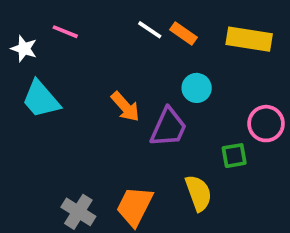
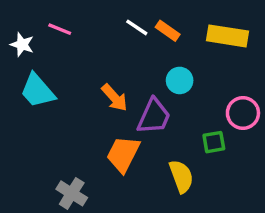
orange trapezoid: (135, 206) -> (123, 154), moved

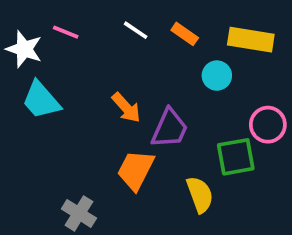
white line: (137, 27) -> (136, 30), moved
white star: (22, 45) -> (24, 49), size x1.4
cyan circle: (180, 80) -> (217, 76), moved
green square: (214, 142) -> (236, 157), size x1.5

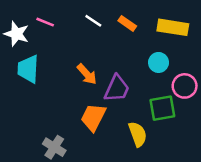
cyan circle: (217, 76) -> (158, 62), moved
cyan trapezoid: (41, 100) -> (28, 69), turned 44

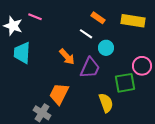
white line: (93, 21) -> (86, 34), moved
cyan circle: (158, 62) -> (106, 48), moved
orange trapezoid: (93, 117) -> (59, 94), moved

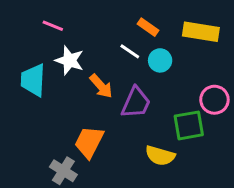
white star: (13, 26) -> (69, 60), moved
cyan circle: (106, 48) -> (160, 60), moved
yellow semicircle: (106, 103) -> (160, 156), turned 126

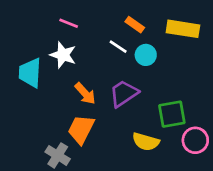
pink line: (53, 26) -> (69, 23), moved
orange arrow: (101, 86) -> (85, 93), moved
pink circle: (214, 100) -> (195, 140), moved
purple trapezoid: (136, 103) -> (124, 93), turned -148

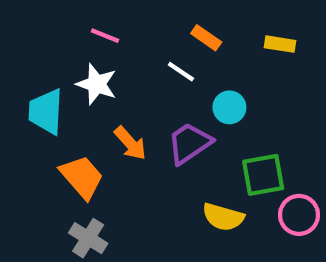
yellow rectangle: (183, 29) -> (280, 44), size x0.6
cyan circle: (146, 55) -> (229, 107), moved
orange trapezoid: (81, 129) -> (82, 177), moved, turned 112

